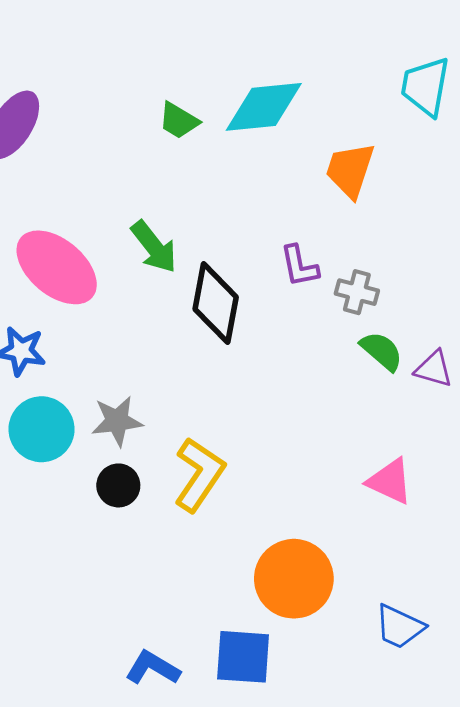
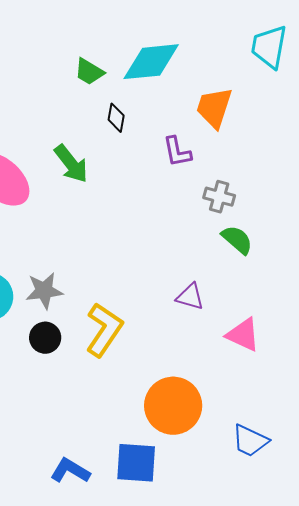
purple L-shape: (299, 266) -> (177, 152), moved
black diamond: (216, 303) -> (116, 118), moved, size x0.5
purple triangle: (434, 369) -> (190, 297), moved

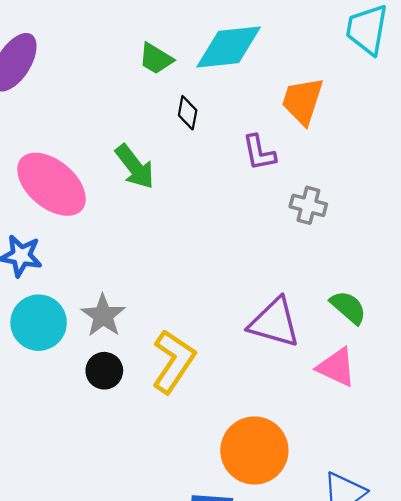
green semicircle: (237, 240) -> (348, 307), moved
gray star: (44, 291) -> (103, 316), turned -30
purple triangle: (190, 297) -> (274, 323), size x1.6

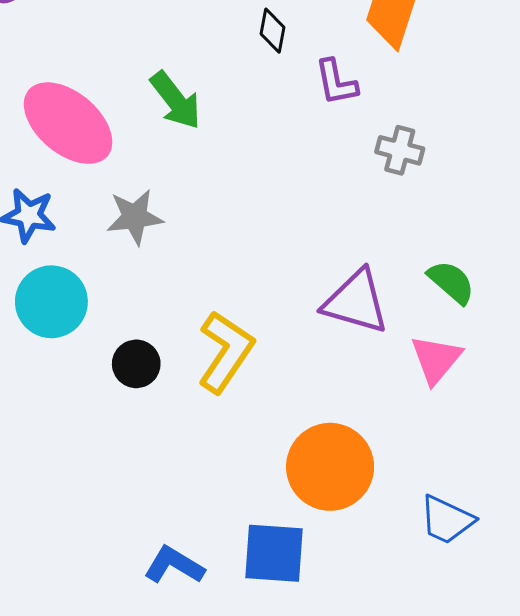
black diamond: (188, 113) -> (273, 31), moved
gray star: (103, 316) -> (135, 217), moved, turned 30
pink triangle: (337, 367) -> (436, 359), turned 45

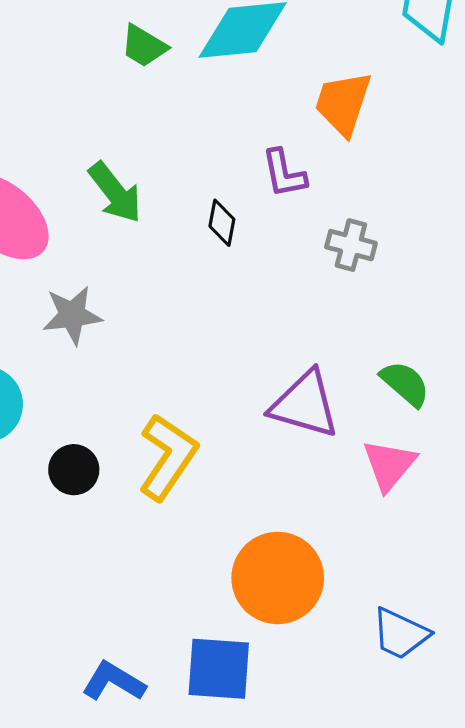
black diamond: (273, 31) -> (222, 223), moved

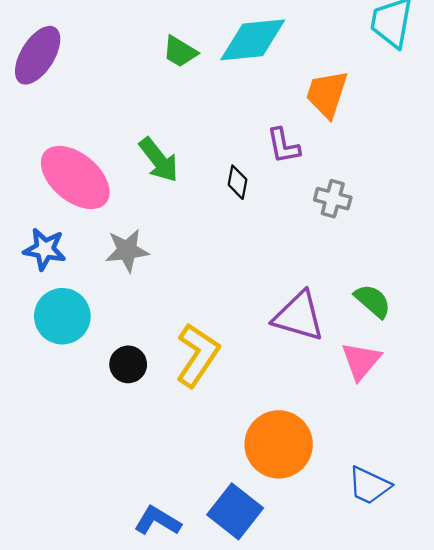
blue square: (219, 669) -> (235, 511), turned 34

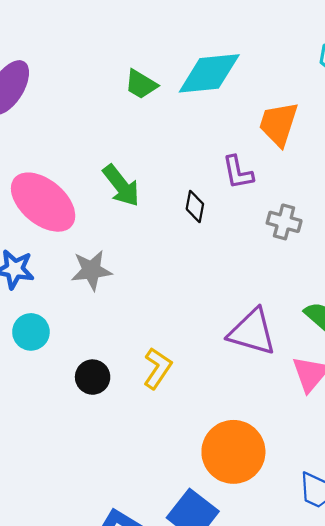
cyan circle: (62, 316) -> (31, 332), size x0.7
yellow L-shape: (198, 355) -> (158, 368), size x0.7

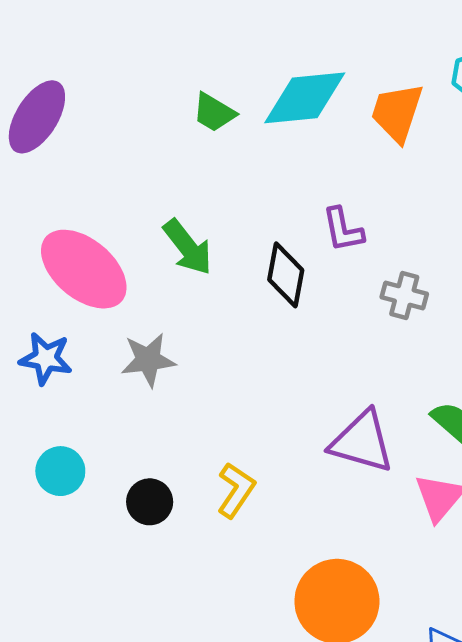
orange trapezoid: (279, 124) -> (397, 112), moved
black diamond: (195, 206) -> (286, 275), size x1.5
cyan circle: (31, 332) -> (60, 471), moved

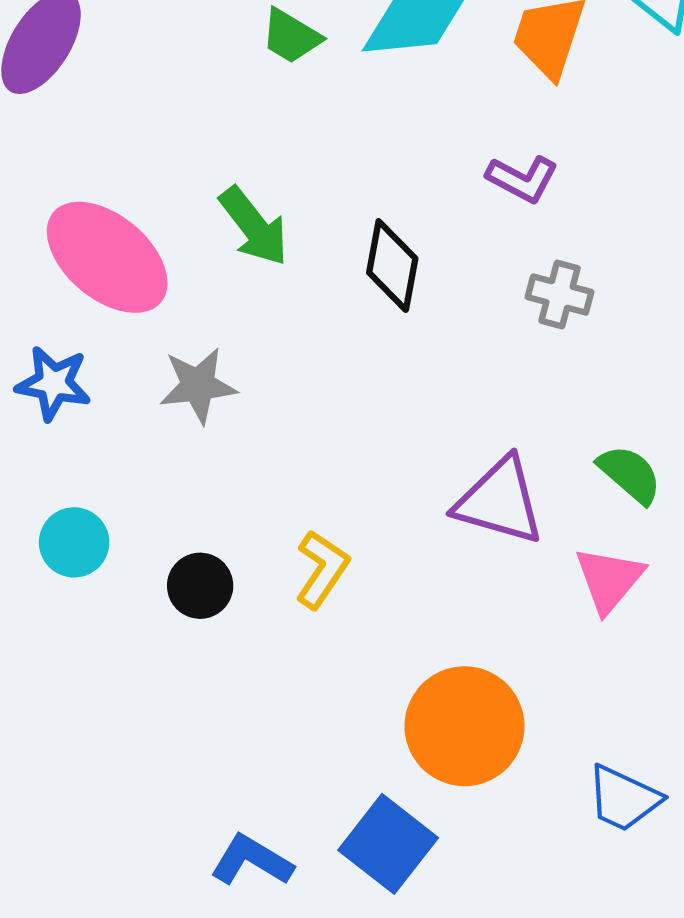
purple L-shape: (343, 230) -> (522, 179), moved, turned -51

